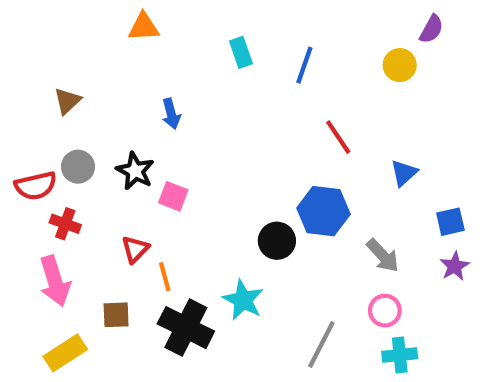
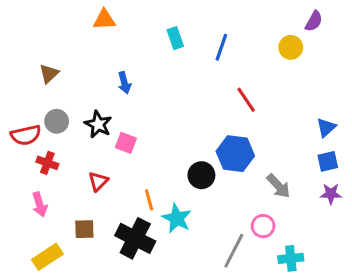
blue triangle: (404, 173) -> (326, 127), moved
purple star: (455, 266) -> (331, 194), turned 30
orange line: (165, 277) -> (149, 200), moved
pink arrow: (55, 281) -> (40, 204), size x0.7
pink circle: (385, 311) -> (263, 226), moved

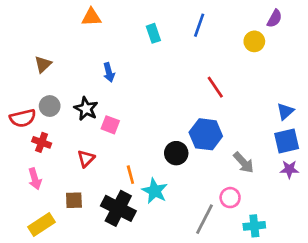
blue line: (221, 47) -> (199, 25), moved
blue square: (328, 161) -> (287, 141), size x1.4

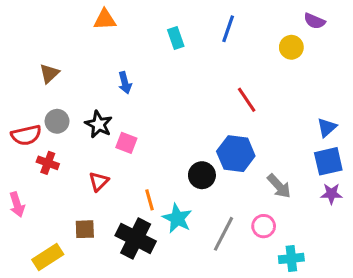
purple semicircle: (275, 18) -> (314, 21), turned 84
pink arrow: (35, 179) -> (17, 205), moved
gray line: (204, 219) -> (224, 234), moved

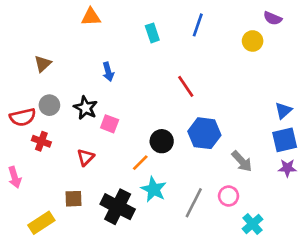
red line: (247, 100) -> (186, 86), moved
black circle: (202, 175) -> (162, 141), moved
orange line: (150, 200) -> (140, 163), moved, turned 60
cyan cross: (291, 258) -> (253, 224), turned -35

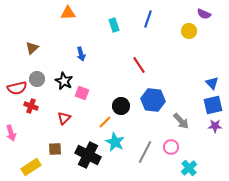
blue triangle: (283, 110) -> (212, 83), turned -32

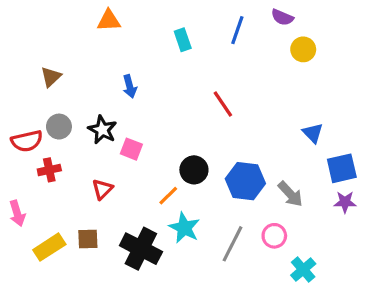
purple semicircle: (204, 14) -> (282, 17), moved
blue triangle: (212, 83) -> (313, 133), moved
blue hexagon: (153, 100) -> (245, 181), moved
red cross: (31, 106) -> (49, 170), turned -32
yellow rectangle: (31, 167) -> (49, 247), moved

